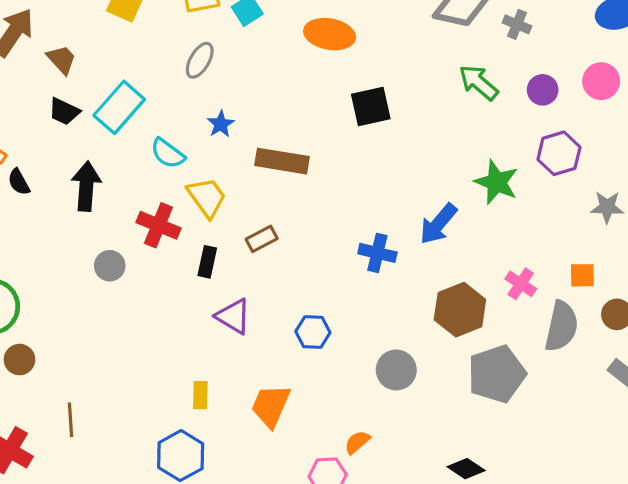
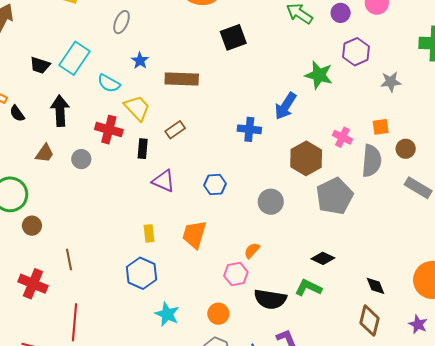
brown trapezoid: (61, 59) -> (45, 153), moved, turned 85

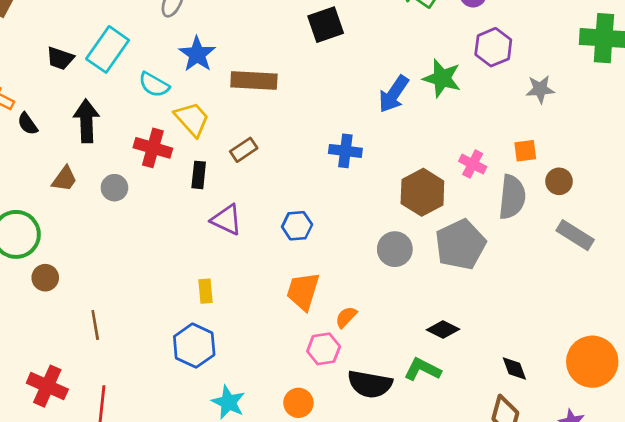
blue star: (140, 61) -> (197, 54), size x1.5
blue arrow: (285, 106) -> (394, 94), moved
gray circle: (271, 202) -> (395, 249), moved
orange trapezoid: (194, 234) -> (303, 291), moved
red cross: (33, 284) -> (47, 386), moved

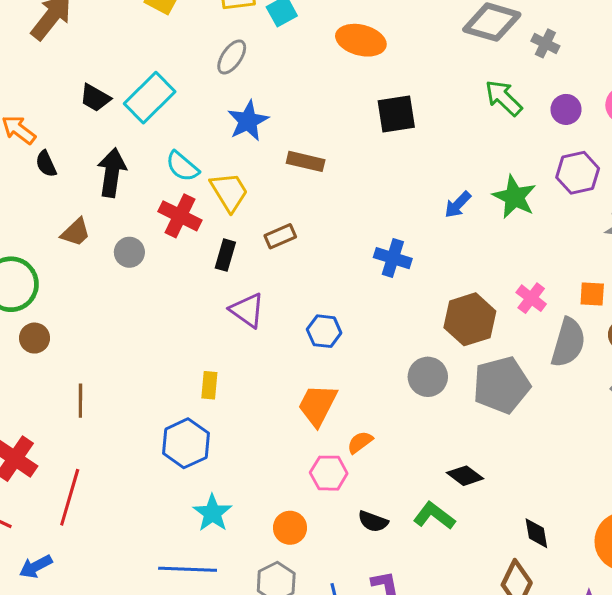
brown rectangle: (254, 80) -> (306, 161), size x0.7
cyan semicircle: (154, 85) -> (182, 166), moved
blue arrow: (394, 94) -> (458, 205), size x0.7
black semicircle: (370, 384) -> (373, 521), size x0.6

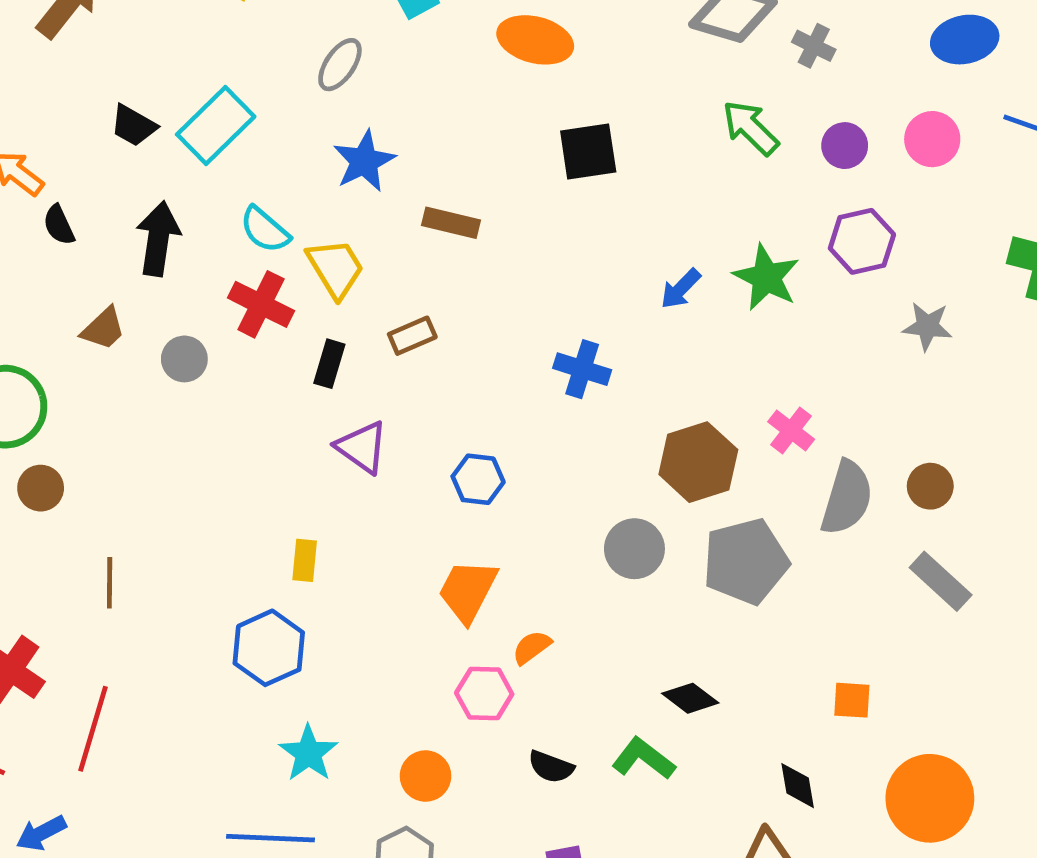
orange square: (592, 294) -> (852, 700), moved

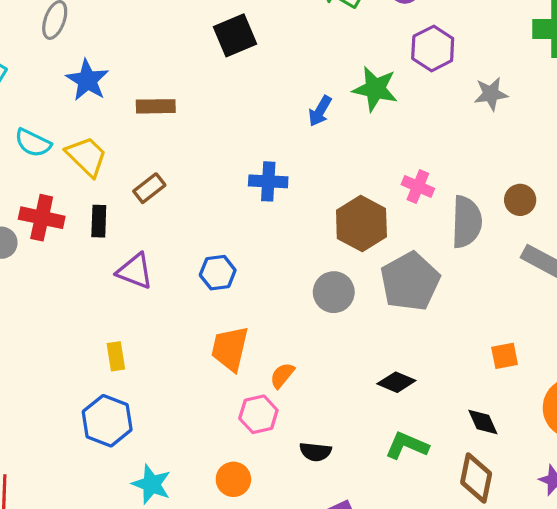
red cross: (261, 304) -> (42, 218), moved
green L-shape: (643, 759) -> (407, 446), moved

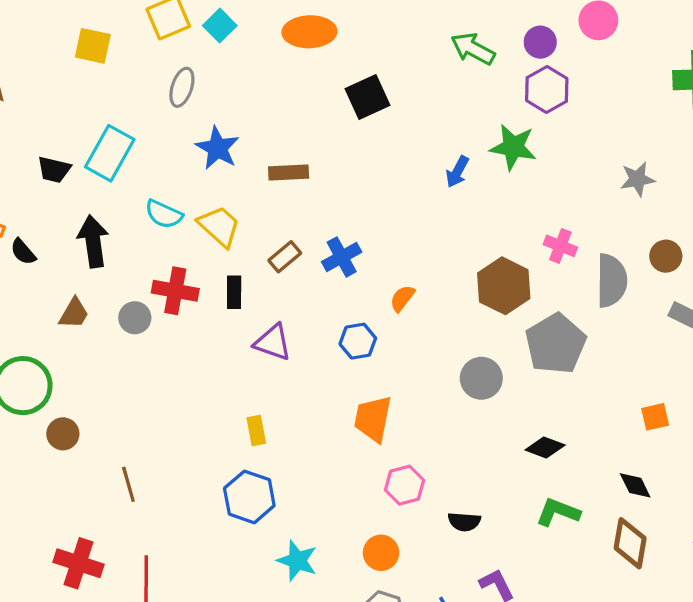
purple hexagon: (433, 48) -> (547, 89), moved
gray star: (491, 94) -> (637, 179), moved
blue cross: (268, 181) -> (342, 257), moved, turned -30
gray circle: (334, 292) -> (481, 378), moved
orange semicircle: (282, 375) -> (402, 298), moved

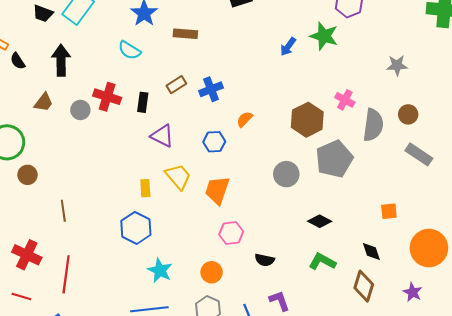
cyan semicircle: (164, 214) -> (129, 50), moved
yellow trapezoid: (219, 226) -> (178, 177), moved

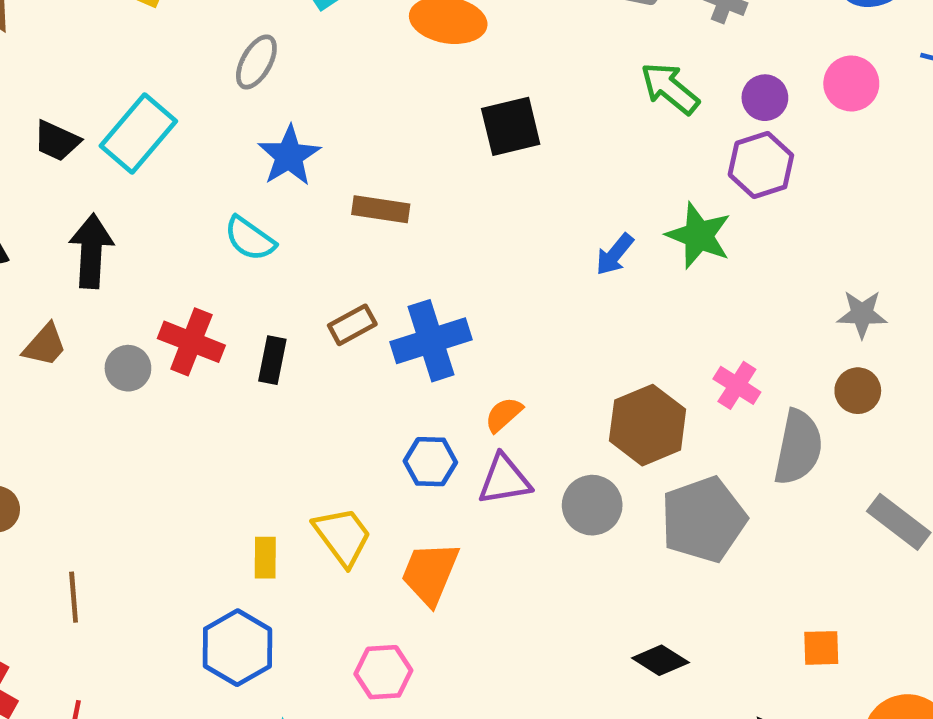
blue cross: (211, 89) -> (431, 341), size x1.4
brown circle: (408, 114) -> (858, 391), moved
purple triangle: (162, 136) -> (504, 480), moved, turned -40
gray circle: (286, 174) -> (592, 505), moved
pink hexagon: (231, 233) -> (383, 672), moved

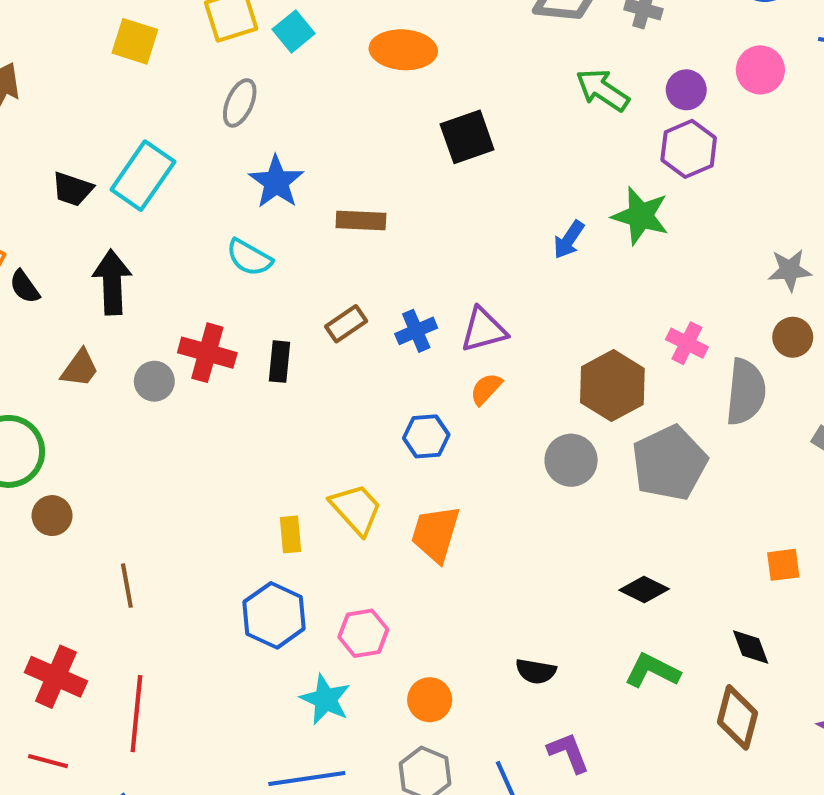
blue cross: (431, 341) -> (416, 331), size x0.6
purple triangle: (504, 480) -> (484, 330), moved
pink hexagon: (383, 672) -> (363, 633), moved

